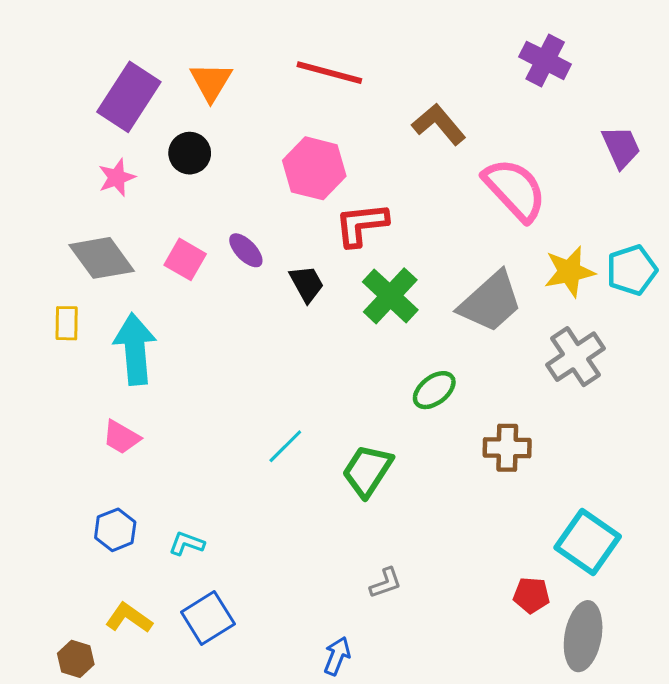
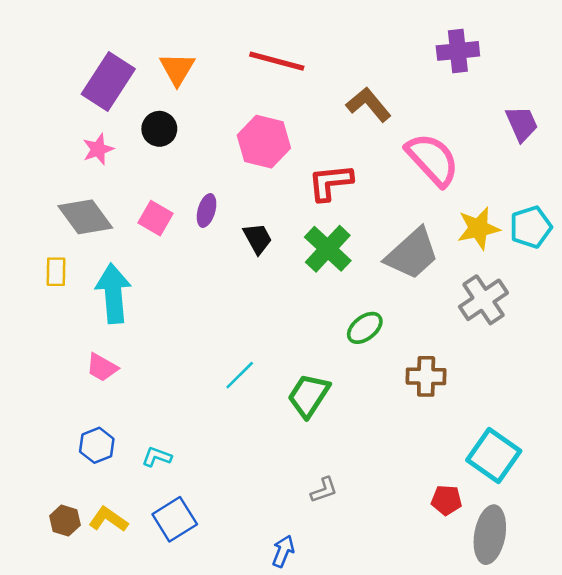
purple cross: (545, 60) -> (458, 51), turned -33
red L-shape: (361, 225) -> (330, 182), moved
purple ellipse: (246, 250) -> (207, 210), turned 60
brown hexagon: (76, 659) -> (65, 521), moved

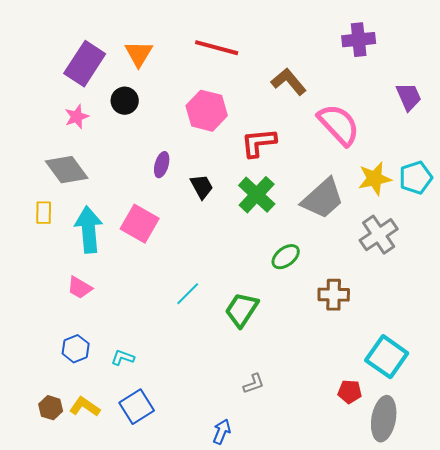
pink square: (155, 218) -> (140, 224), moved, size x1.4

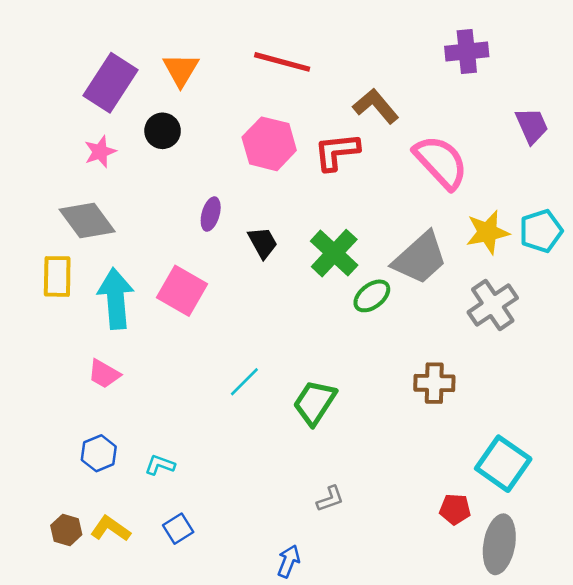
red L-shape: (259, 143) -> (337, 152), moved
yellow rectangle: (44, 213) -> (57, 276), size x1.4
green ellipse: (286, 257) -> (372, 296), moved
blue square: (137, 407) -> (178, 529), size x0.7

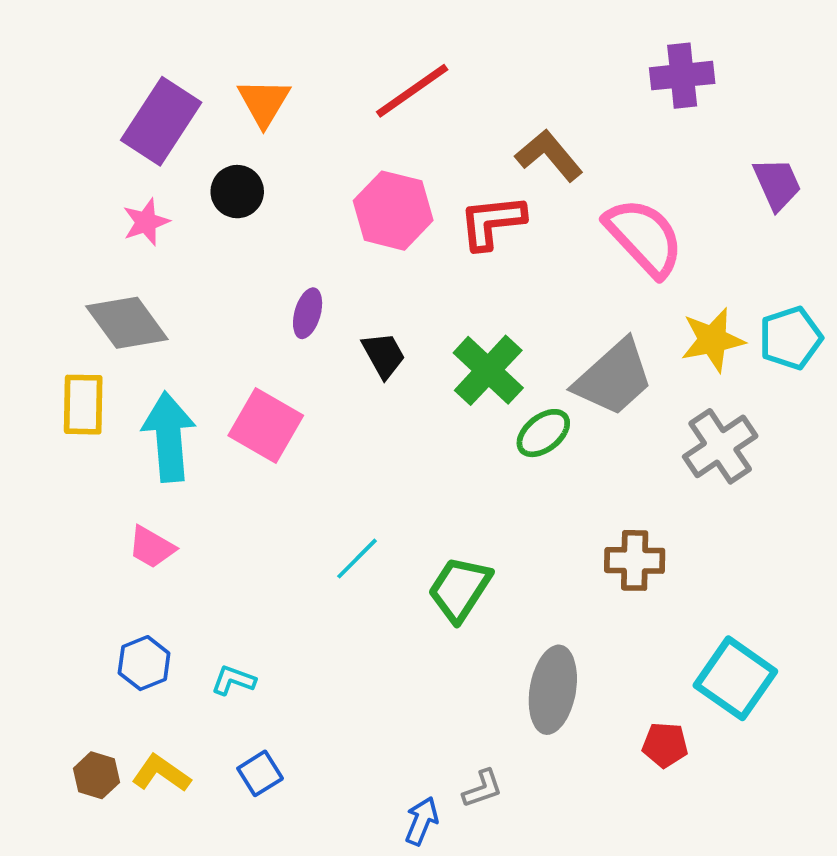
red line: (282, 62) -> (412, 91), turned -50
gray L-shape: (330, 499) -> (482, 789), moved
gray ellipse: (499, 544) -> (553, 690), moved

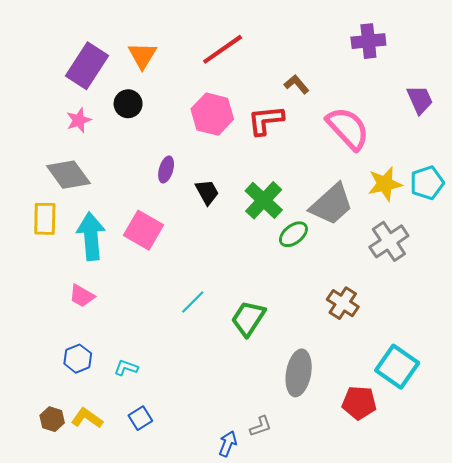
brown L-shape: (549, 155) -> (297, 84), size x0.7
brown cross: (635, 560) -> (343, 303), turned 32
red pentagon: (665, 745) -> (359, 403), size x1.4

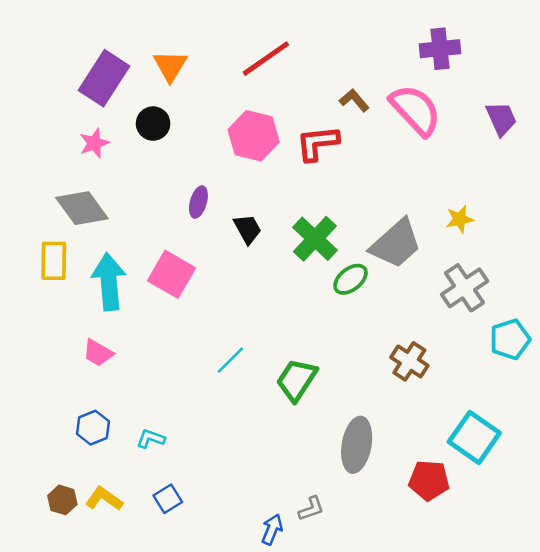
pink semicircle: (348, 128) -> (415, 110), moved
cyan pentagon: (427, 183) -> (510, 339), moved
yellow star: (385, 184) -> (460, 219), size x0.7

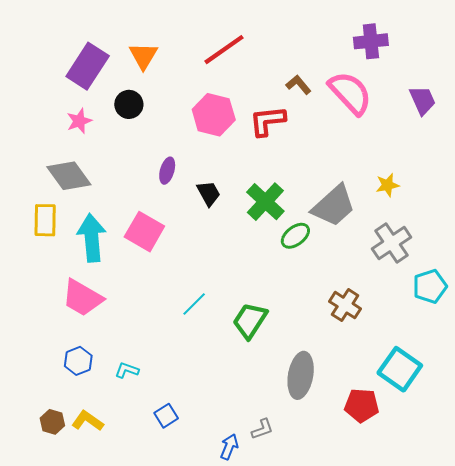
pink trapezoid: (98, 353) -> (82, 298), size x1.6
blue square: (168, 499) -> (166, 416), moved

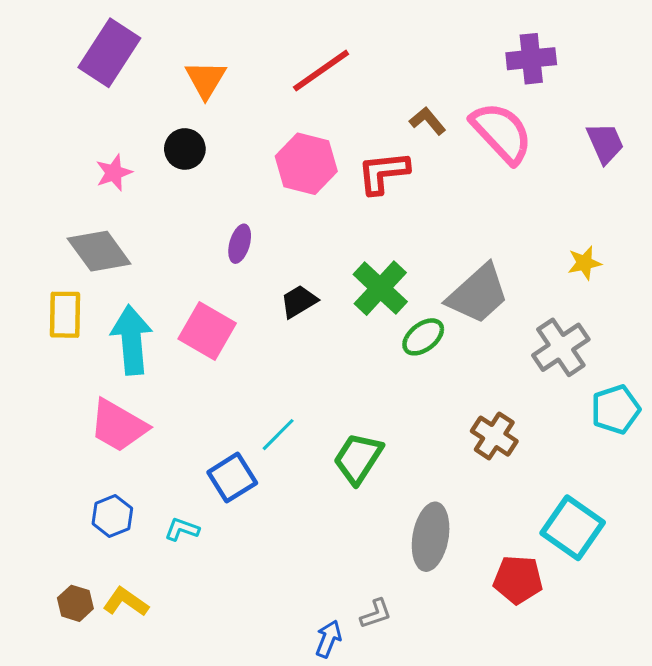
purple rectangle: (88, 66) -> (109, 53), moved
yellow star: (387, 185) -> (584, 263), moved
black trapezoid: (209, 193) -> (299, 301), moved, turned -92
blue square: (166, 416) -> (232, 478), moved, size x1.4

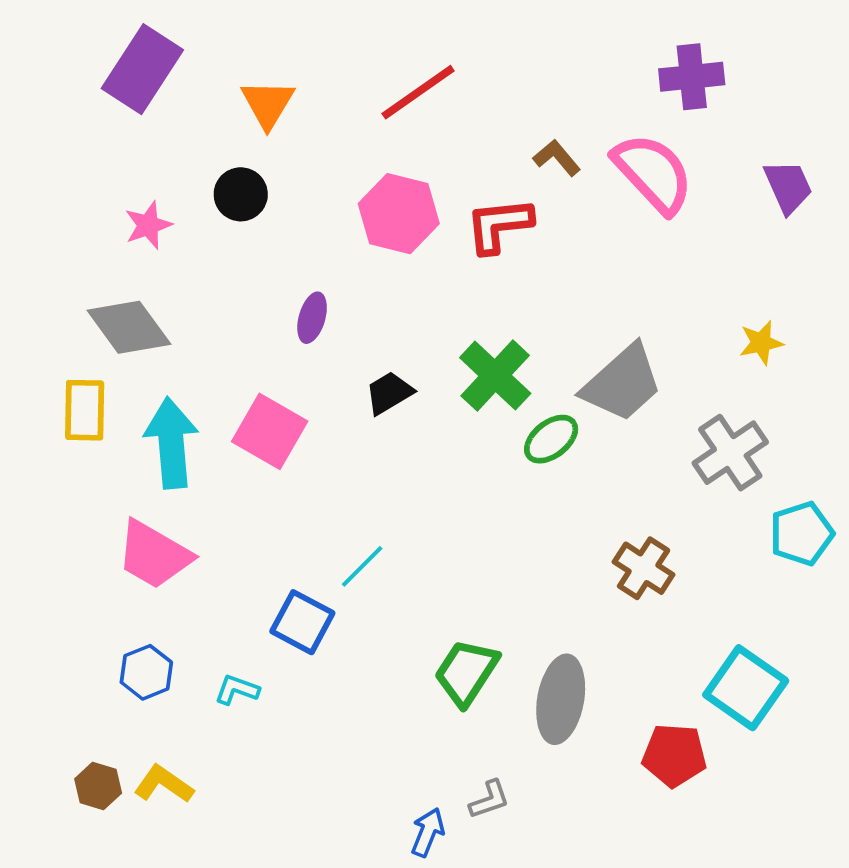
green trapezoid: (358, 458) -> (466, 672), moved
blue square: (232, 478) -> (302, 622), turned -30

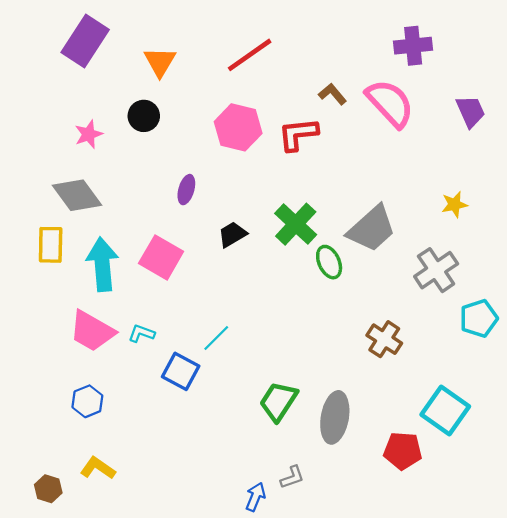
green ellipse: (551, 439) -> (329, 262), turned -76
cyan L-shape: (237, 690) -> (141, 333), moved
brown hexagon: (98, 786) -> (48, 489), moved

